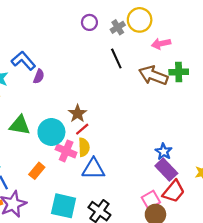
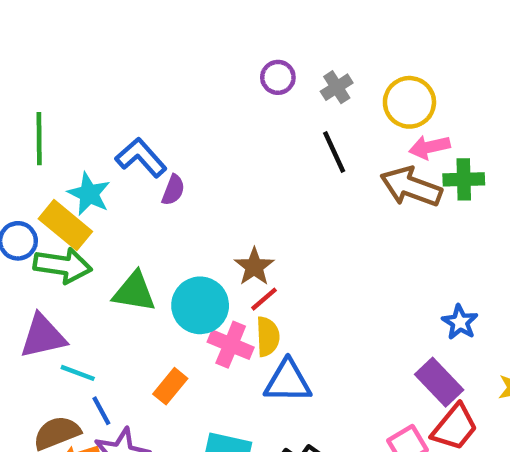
yellow circle: (140, 20) -> (409, 102), moved
pink arrow: (161, 44) -> (429, 147), moved
blue star: (164, 152) -> (460, 322), moved

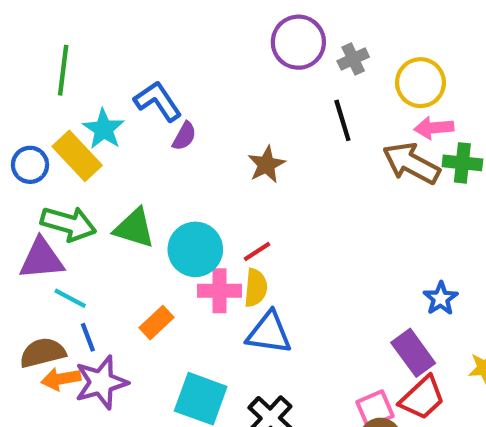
purple circle: (278, 77) -> (298, 42), size x1.6
green arrow: (63, 265) -> (68, 224), moved
brown star: (254, 267) -> (266, 165), moved
pink cross: (231, 345) -> (219, 291), turned -30

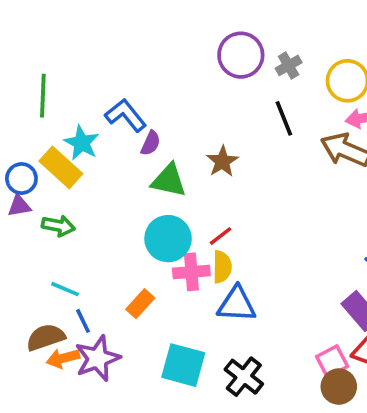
green arrow: (68, 224) -> (58, 226), size x0.7
green triangle: (134, 228) -> (169, 180), moved
purple triangle: (42, 259) -> (19, 206), moved, size x0.6

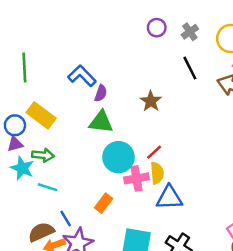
purple circle: (241, 55) -> (157, 28), size x0.6
cyan star: (82, 143) -> (22, 168), moved
green triangle: (169, 180) -> (101, 122), moved
cyan line: (65, 289) -> (47, 187), moved

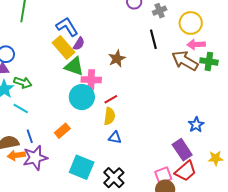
yellow rectangle: (41, 115) -> (64, 48), moved
pink cross: (137, 178) -> (91, 80), moved
blue triangle: (169, 198) -> (115, 138), size x0.6

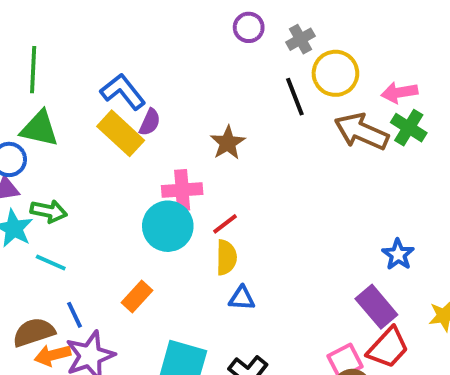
yellow circle: (191, 23) -> (335, 73), moved
pink arrow: (196, 44) -> (399, 92), moved
green cross: (209, 61) -> (409, 128), turned 30
green triangle: (74, 66) -> (39, 129), moved

